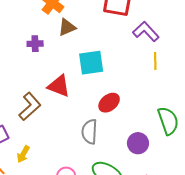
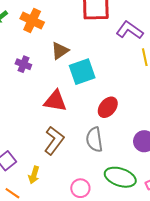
brown triangle: (67, 27) -> (60, 51), moved
purple cross: (35, 44) -> (23, 64), turned 35
brown L-shape: (30, 106) -> (54, 141), moved

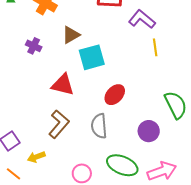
yellow arrow: (34, 175) -> (36, 157), turned 48

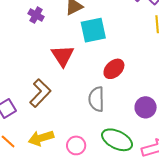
red triangle: (63, 85) -> (63, 56), turned 40
brown L-shape: (59, 124) -> (40, 93), moved
yellow arrow: (36, 157) -> (41, 138), moved, size x1.4

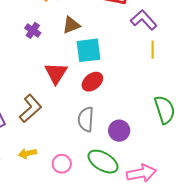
red ellipse: (114, 69) -> (92, 82), moved
purple circle: (146, 107) -> (119, 131), moved
yellow arrow: (41, 138) -> (27, 153), size x0.7

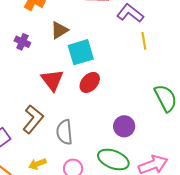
gray semicircle: (86, 119) -> (64, 132), moved

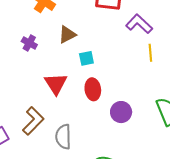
cyan square: (81, 52) -> (86, 58), size x0.6
red ellipse: (90, 82) -> (93, 89), turned -55
purple circle: (124, 126) -> (121, 112), moved

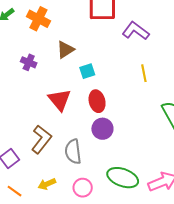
yellow line: (150, 53) -> (144, 73), moved
purple circle: (121, 112) -> (102, 129), moved

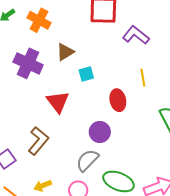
purple cross: (29, 62) -> (28, 63), size x1.8
red ellipse: (97, 101) -> (118, 100), moved
gray semicircle: (73, 152) -> (87, 160), moved, turned 50

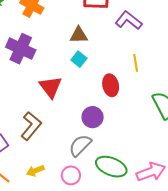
brown triangle: (65, 52) -> (79, 35), moved, turned 30
cyan square: (86, 74) -> (79, 59), turned -35

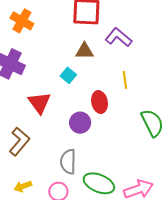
brown triangle: (79, 35) -> (84, 51), moved
purple circle: (93, 117) -> (80, 123), moved
gray semicircle: (80, 145) -> (68, 162), turned -45

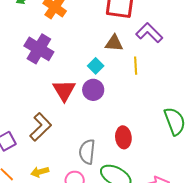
yellow line: (125, 80) -> (136, 66), moved
red ellipse: (100, 102) -> (123, 137), moved
purple circle: (80, 123) -> (93, 90), moved

